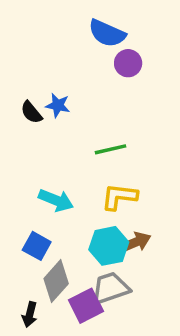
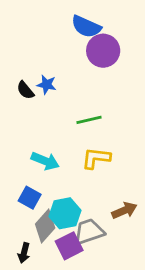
purple circle: (128, 63) -> (103, 51), size x1.5
brown arrow: (135, 242) -> (124, 210), moved
cyan hexagon: (109, 246) -> (65, 213), moved

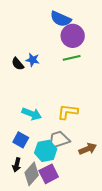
green line: (89, 120) -> (72, 58), moved
gray diamond: (45, 226) -> (32, 174), moved
gray trapezoid: (89, 232) -> (59, 140), moved
black arrow: (24, 253) -> (17, 165), moved

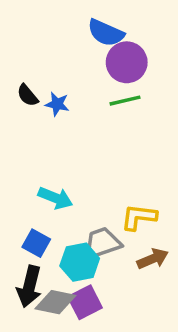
black semicircle: (18, 64) -> (28, 95), moved
yellow L-shape: (68, 112) -> (139, 217), moved
black arrow: (17, 165) -> (29, 287), size x1.6
gray diamond: (32, 174) -> (55, 302), turned 60

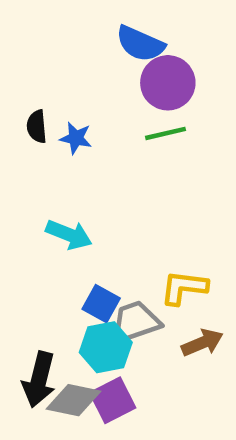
black semicircle: (28, 95) -> (37, 127), turned 35
cyan arrow: (55, 198) -> (69, 235), moved
blue square: (36, 243) -> (101, 304), moved

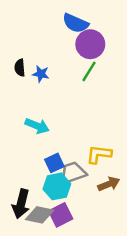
green line: (166, 133) -> (89, 71), turned -45
blue square: (101, 304) -> (54, 163), turned 36

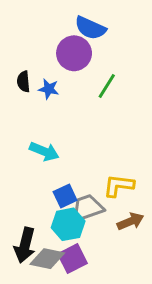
purple circle: (90, 44) -> (74, 53), moved

